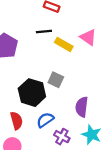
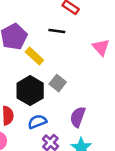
yellow rectangle: (64, 44) -> (34, 56), moved

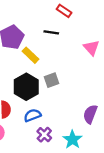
gray square: (58, 83) -> (52, 80), turned 32
purple semicircle: (78, 117) -> (90, 114), moved

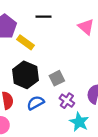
gray square: (52, 80) -> (57, 78), moved
purple cross: (44, 135) -> (67, 101), moved

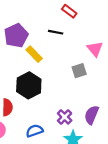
gray square: (57, 78) -> (79, 71), moved
blue semicircle: (36, 103) -> (34, 131), moved

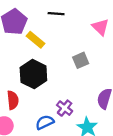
gray square: (79, 71) -> (81, 60), moved
purple cross: (65, 117) -> (65, 108), moved

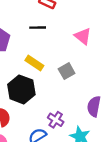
yellow rectangle: (36, 40) -> (34, 63), moved

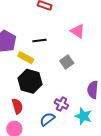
black line: (38, 28) -> (40, 41), moved
yellow rectangle: (34, 63) -> (26, 58), moved

